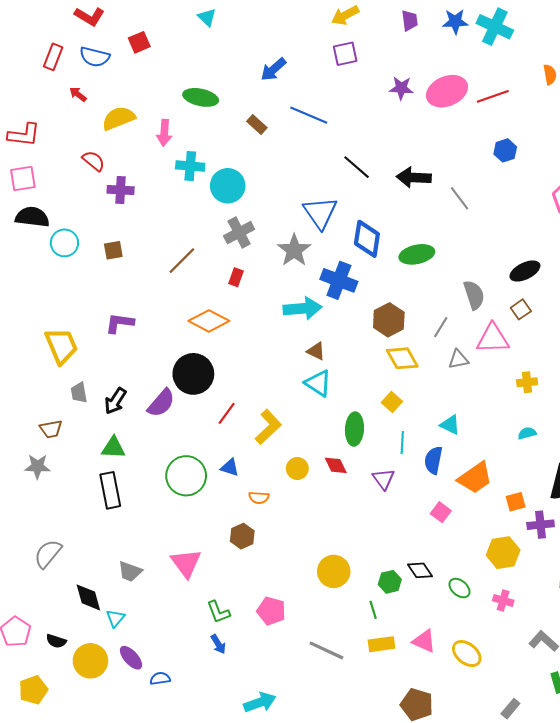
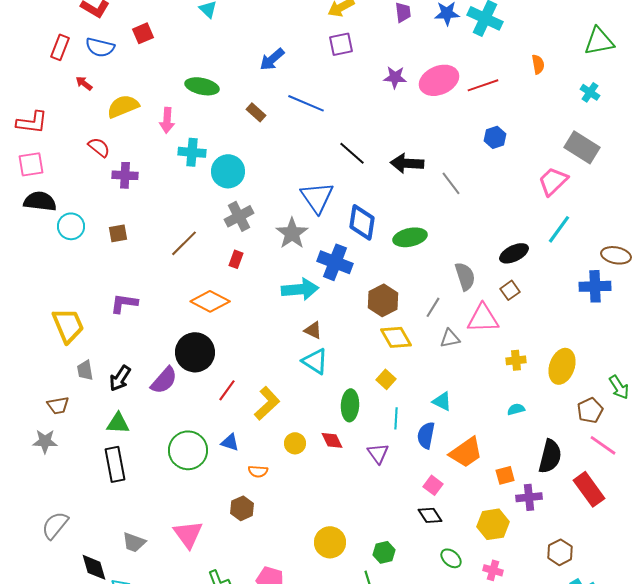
black diamond: (420, 570) -> (430, 515), moved

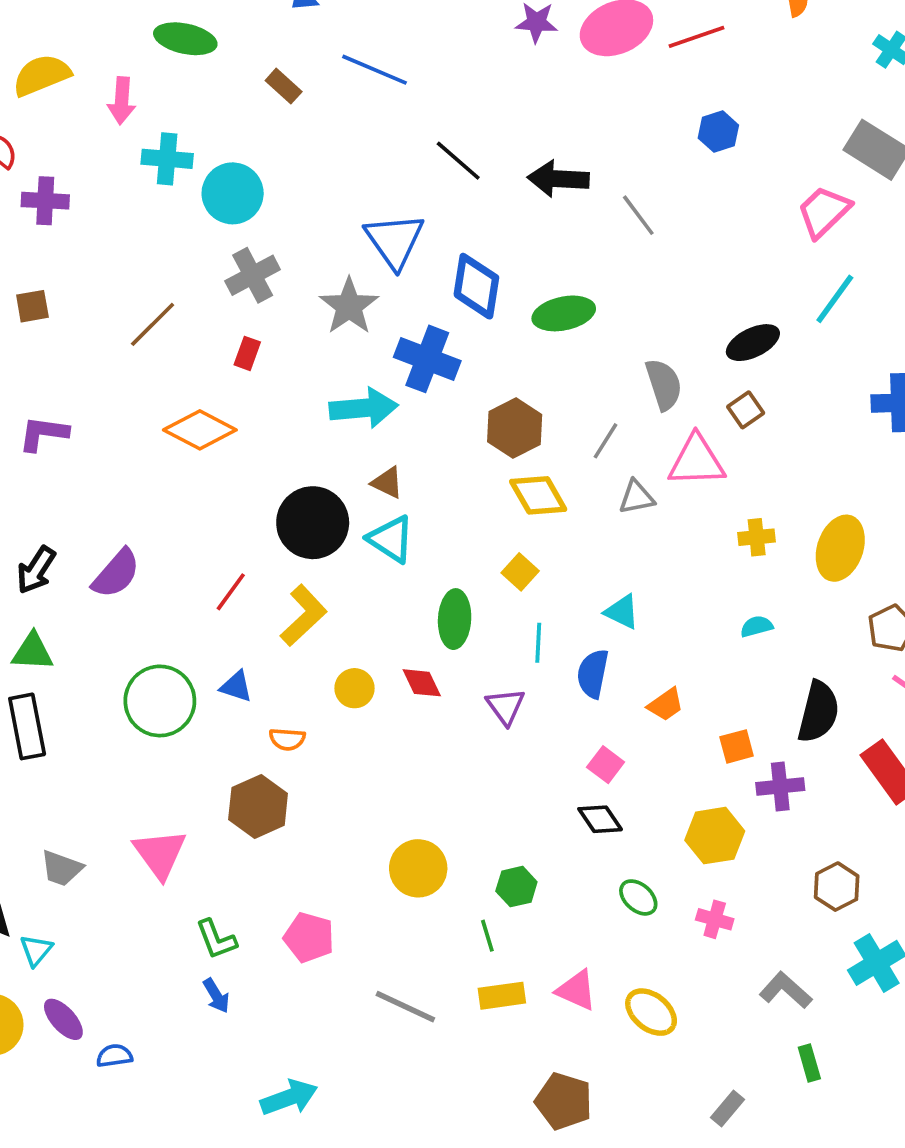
black circle: (195, 352) -> (313, 523), moved
orange trapezoid: (466, 452) -> (666, 705), size x0.6
brown hexagon: (242, 508) -> (258, 806), size x1.4

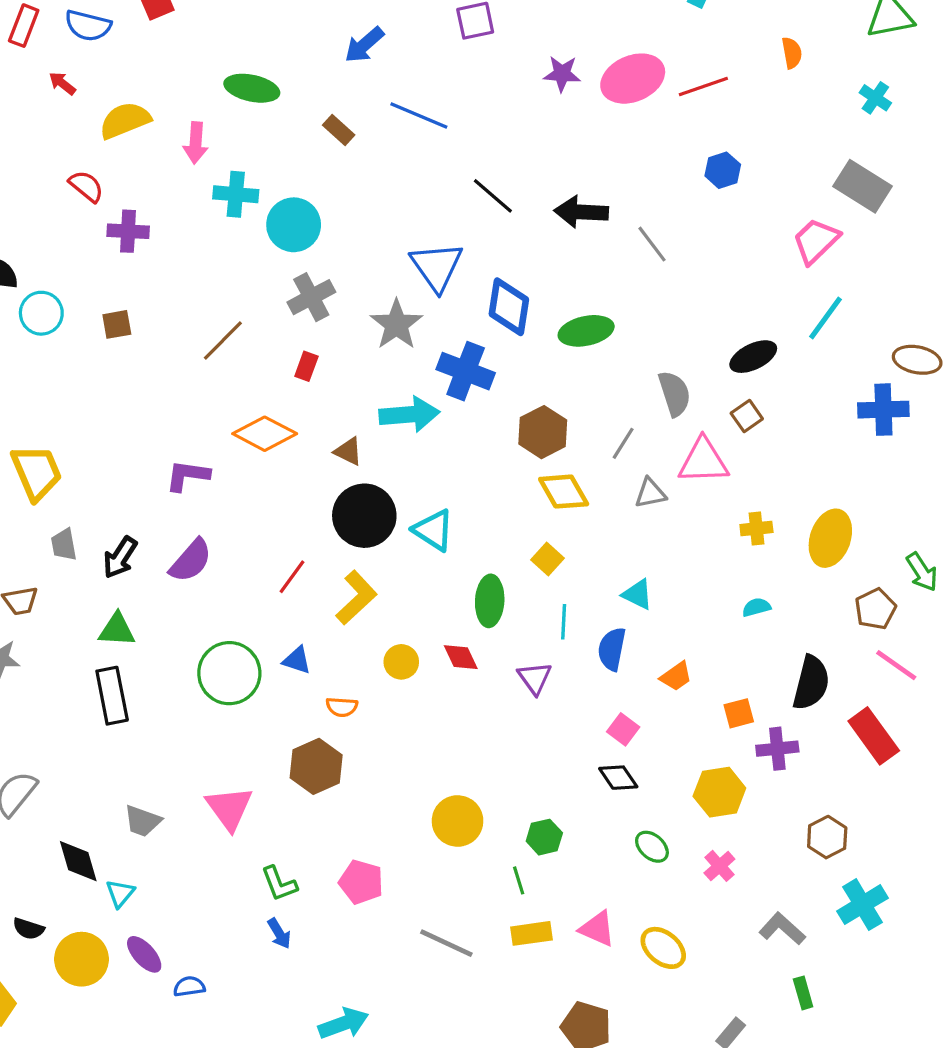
purple L-shape: (43, 434) -> (188, 475), moved
brown triangle: (387, 483) -> (348, 451), moved
pink cross: (715, 919) -> (719, 866), turned 32

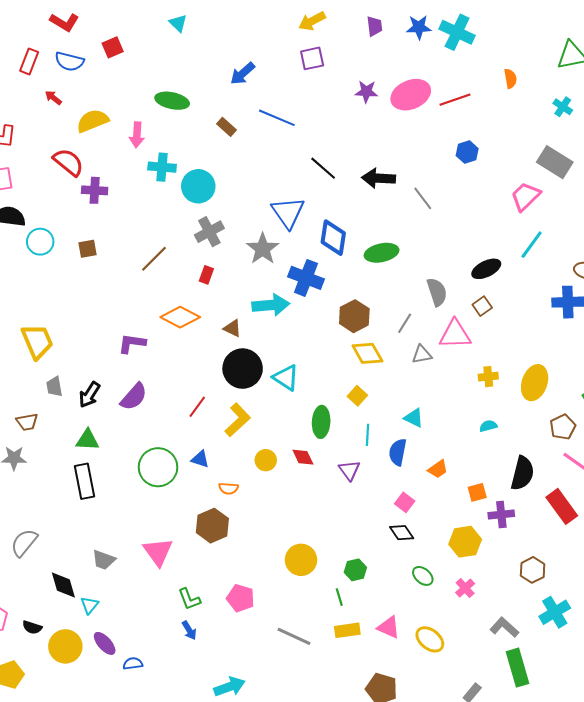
red semicircle: (86, 186) -> (68, 162), size x1.4
green rectangle: (803, 993) -> (517, 668), size x1.8

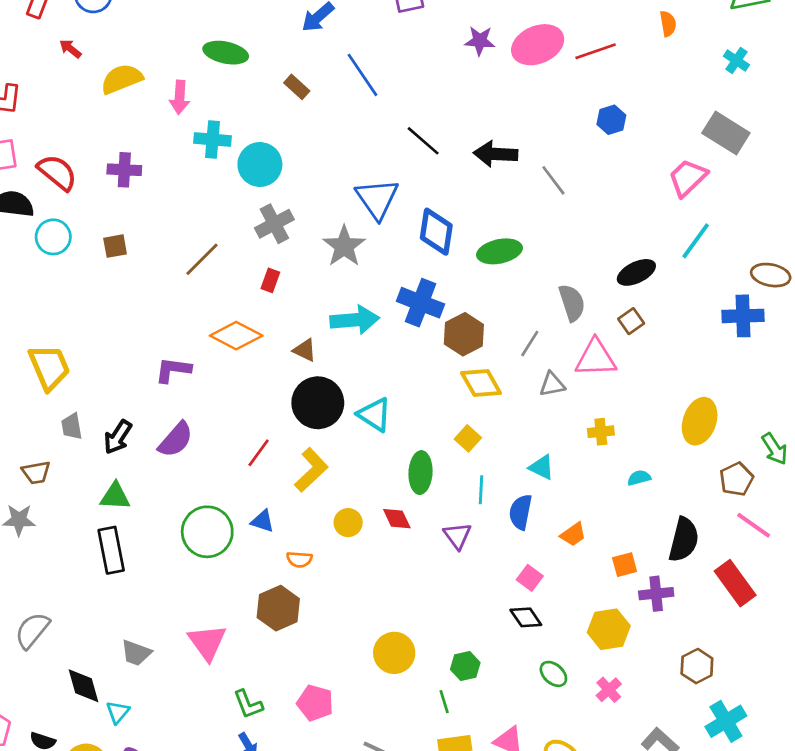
blue line: (277, 118) -> (363, 75), turned 33
red semicircle: (68, 162) -> (57, 172), moved
blue cross: (306, 278) -> (420, 303), moved
yellow cross: (488, 377) -> (601, 432), moved

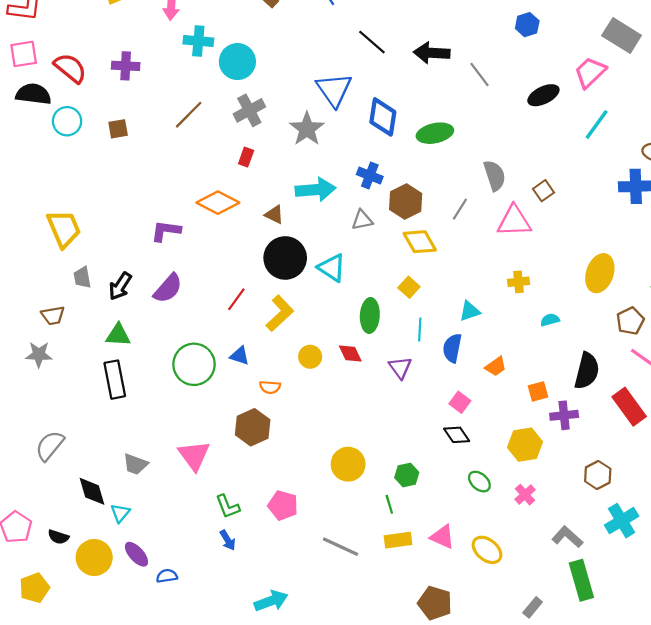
brown line: (202, 259) -> (189, 115), moved
black ellipse: (636, 272) -> (543, 95), moved
blue cross: (420, 303) -> (370, 175), size x0.7
gray triangle: (552, 384) -> (362, 220), moved
cyan triangle: (542, 467) -> (470, 311), turned -45

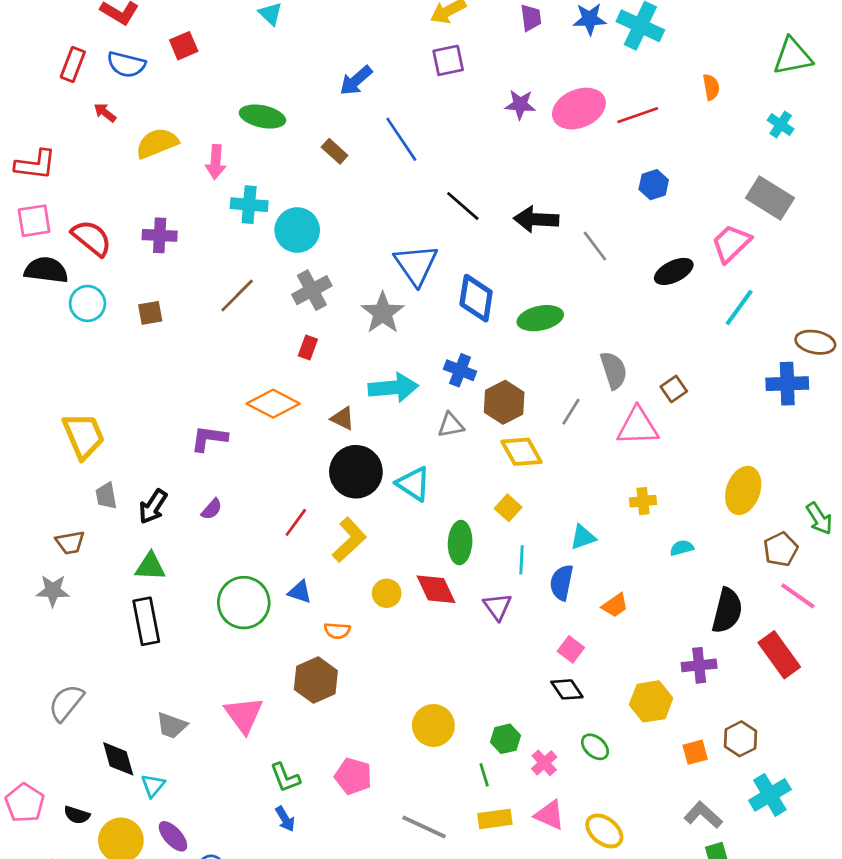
purple semicircle: (168, 288) -> (212, 509), size x0.6
red diamond: (350, 353) -> (436, 589), size x1.4
orange square: (538, 391) -> (695, 752), moved
pink cross: (525, 495) -> (544, 763), moved

